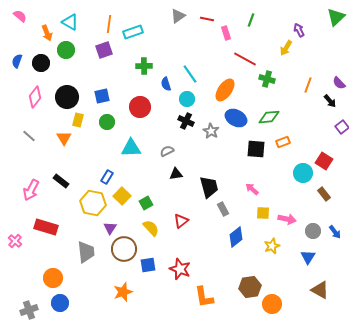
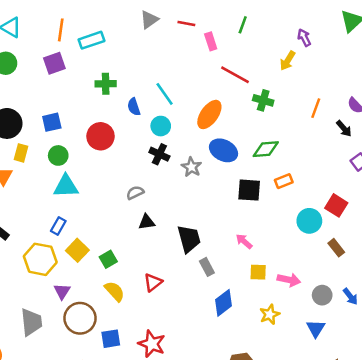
cyan triangle: (131, 148) -> (66, 186), moved

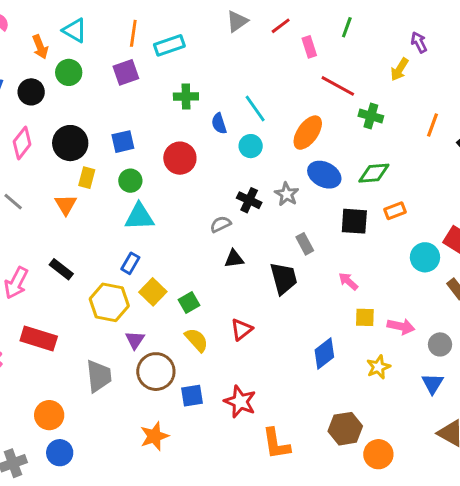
red line: (186, 24) -> (281, 26), turned -48
black cross: (159, 154) -> (249, 200), moved
gray rectangle: (207, 267) -> (305, 244), moved

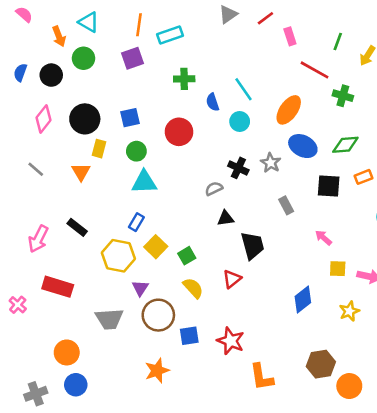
green line: (347, 27) -> (338, 41), moved
black trapezoid: (284, 278) -> (253, 245), moved
gray trapezoid: (99, 376) -> (109, 319), turned 92

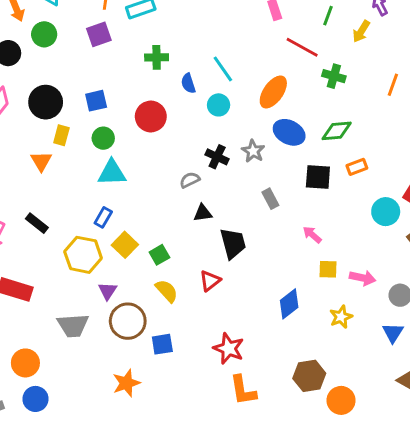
red star: (231, 341) -> (229, 349), moved

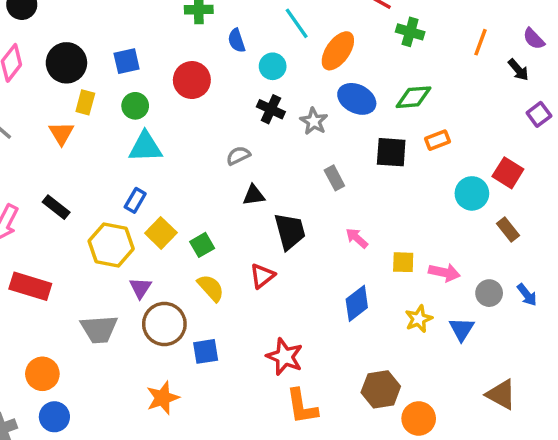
cyan line: (223, 69) -> (297, 23), moved
black cross: (217, 157) -> (271, 109), moved
pink arrow: (312, 235) -> (357, 238), moved
blue triangle: (393, 333) -> (462, 329), moved

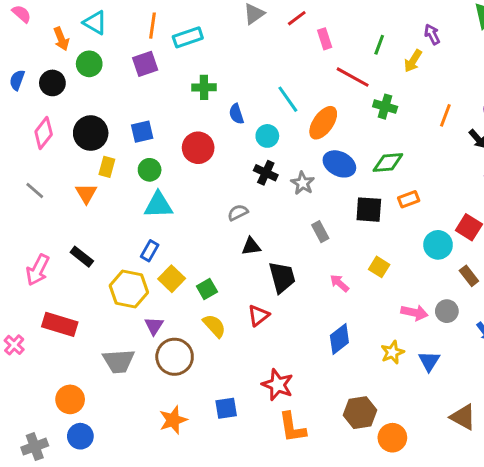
yellow square: (403, 262) -> (379, 267), moved, turned 30
gray circle: (489, 293) -> (447, 311), moved
blue square: (206, 351) -> (226, 408), moved

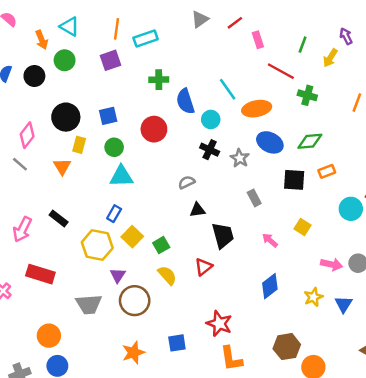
blue semicircle: (236, 114) -> (185, 101), size x1.5
orange ellipse: (323, 123) -> (257, 109), turned 44
pink diamond: (44, 133) -> (27, 135), moved

